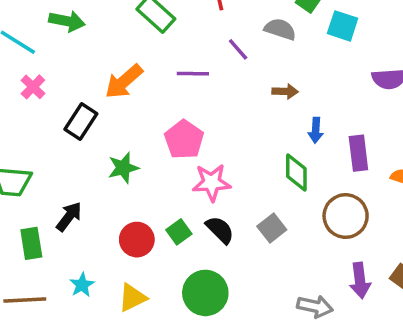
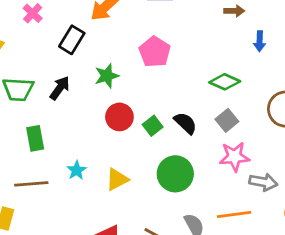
green diamond: (296, 172) -> (225, 82), moved, turned -64
pink star: (212, 182) -> (234, 157), moved
black arrow: (69, 217) -> (60, 88), moved
red circle: (137, 240) -> (119, 117), moved

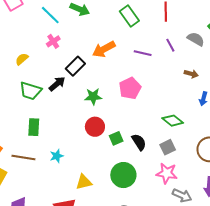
black arrow: (60, 88) -> (57, 84), moved
yellow triangle: (117, 179) -> (84, 182), moved

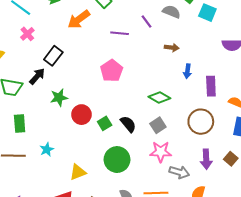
orange arrow: (104, 49) -> (79, 19), moved
green star: (93, 97) -> (59, 97), moved

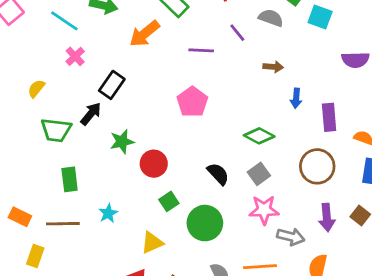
green square: (105, 123) -> (169, 201), moved

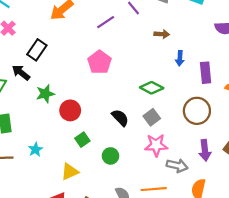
purple line: (201, 50) -> (106, 22), turned -36
black arrow: (91, 114) -> (21, 73), turned -90
green circle: (205, 223) -> (110, 156), size x0.6

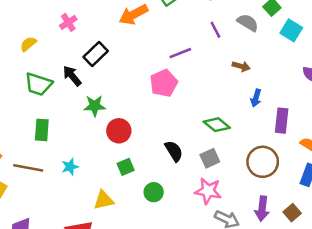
purple line: (106, 22) -> (180, 53), moved

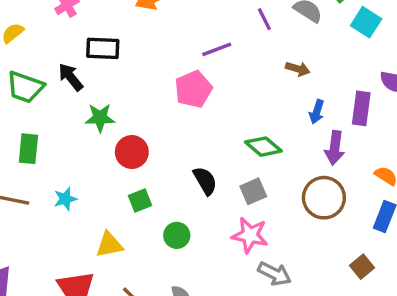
black rectangle: (96, 54) -> (103, 48), turned 45
purple rectangle: (282, 121) -> (361, 108), moved
purple arrow: (262, 209) -> (335, 148), moved

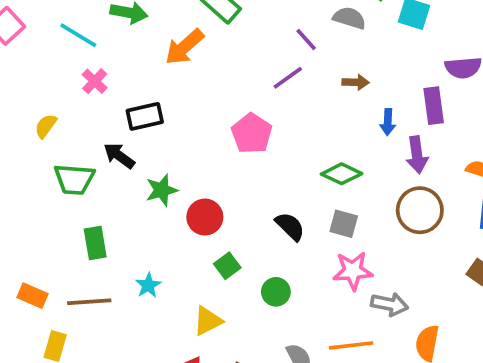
purple line: (217, 49) -> (288, 78), moved
gray square: (253, 191) -> (344, 224), turned -36

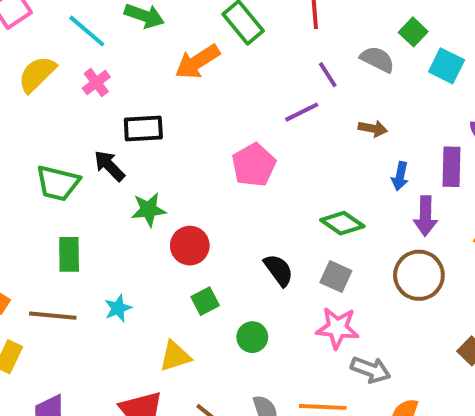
yellow semicircle: (46, 126) -> (37, 74), moved, size x1.5

